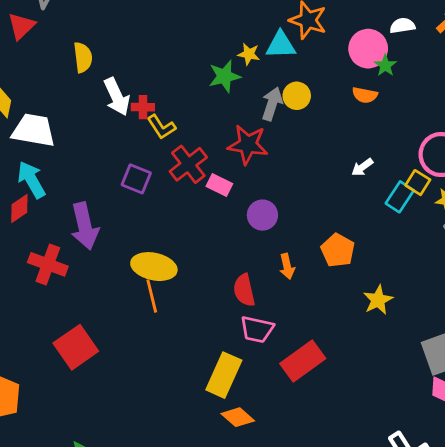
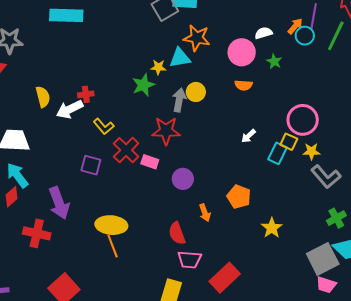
yellow semicircle: (83, 57) -> (43, 97), moved
green star: (385, 65) -> (274, 61), moved
white arrow: (117, 97) -> (70, 109), turned 96
red cross: (143, 107) -> (86, 94), moved

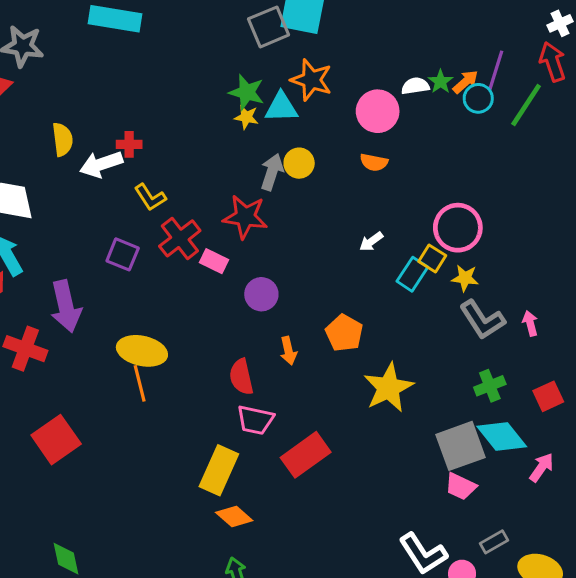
green star: (274, 61) -> (441, 82), moved
green star: (143, 85) -> (247, 92), moved, turned 30
yellow star: (272, 228) -> (388, 388), size x1.5

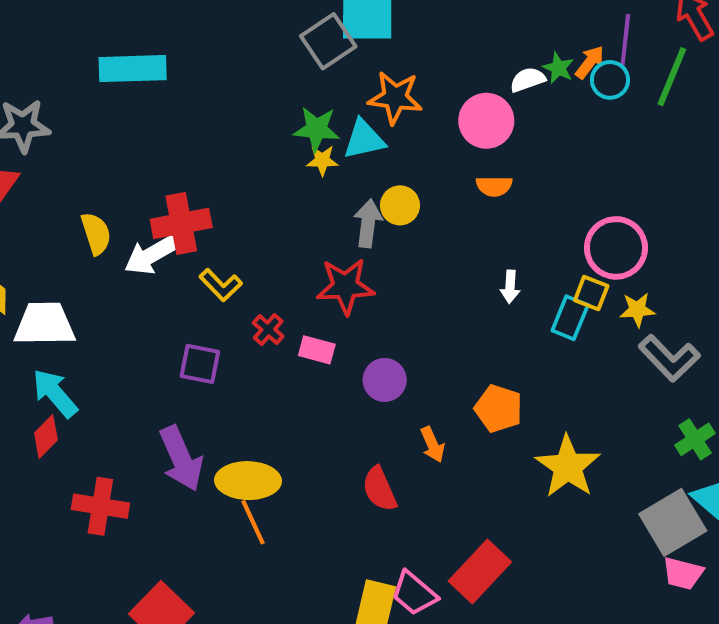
red cross: (129, 144) -> (181, 223), size x1.8
red cross: (180, 238) -> (268, 330), size x0.6
white arrow: (371, 242) -> (510, 287), turned -40
purple arrow: (66, 306) -> (181, 458), moved
pink trapezoid: (255, 420) -> (414, 593), moved, turned 39

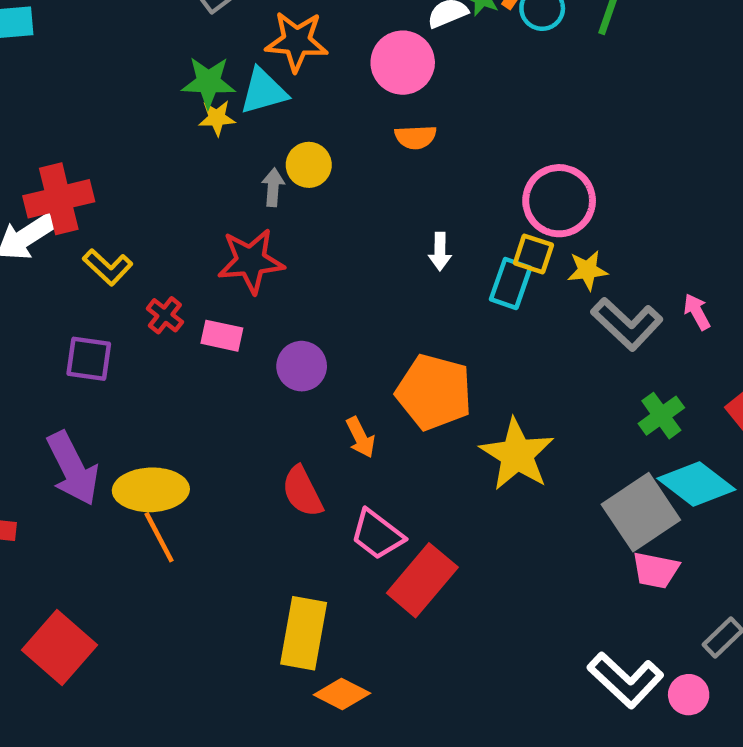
gray arrow: (368, 223) -> (273, 187), size x0.7
orange pentagon: (499, 409) -> (434, 392), size x1.4
pink trapezoid: (414, 593) -> (377, 534), moved

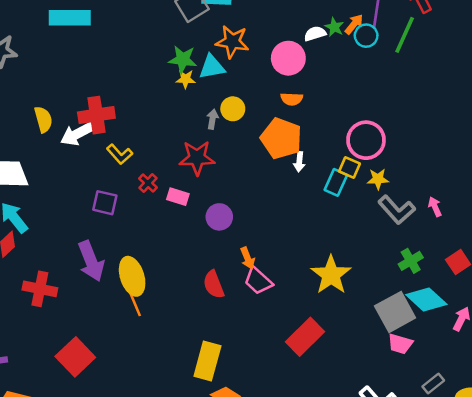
orange pentagon: (434, 392) -> (281, 138), moved
yellow ellipse: (151, 490) -> (132, 276), turned 69
pink trapezoid: (377, 534) -> (258, 281), moved
red rectangle: (422, 580) -> (305, 337), moved

